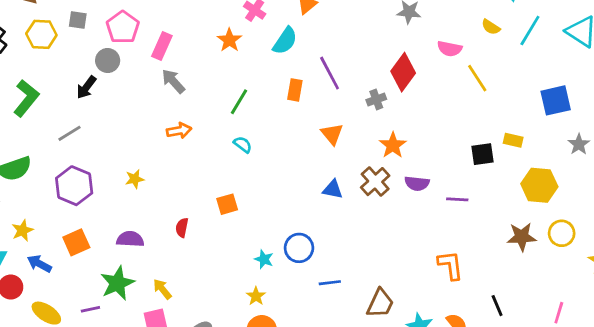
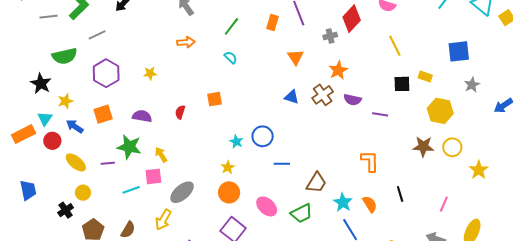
yellow line: (477, 78) -> (395, 46), moved
gray line: (70, 133) -> (97, 35), moved
green star: (117, 283) -> (129, 147), turned 30

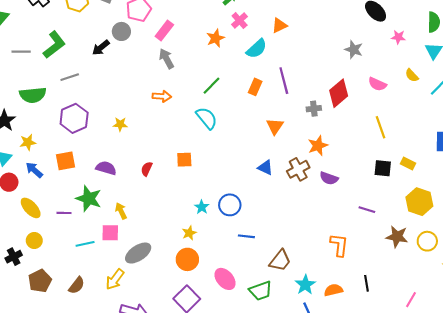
cyan semicircle: (231, 57) -> (207, 118), size x1.6
purple line: (380, 114) -> (367, 210), moved
orange semicircle: (370, 204) -> (333, 290), turned -78

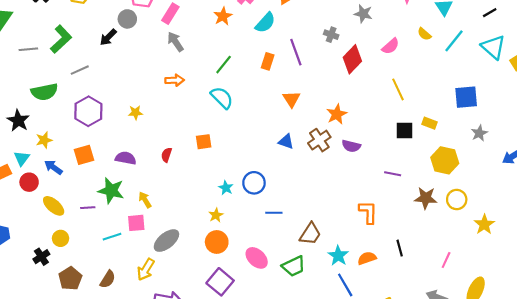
pink semicircle: (377, 84) -> (391, 46), turned -60
gray cross: (314, 109) -> (331, 35), moved, turned 32

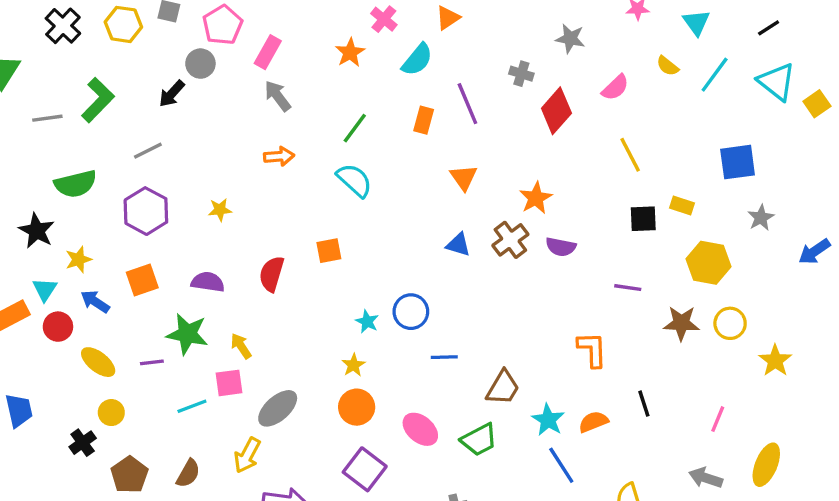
gray line: (80, 70) -> (148, 151), moved
red semicircle: (167, 155) -> (272, 274), size x1.5

